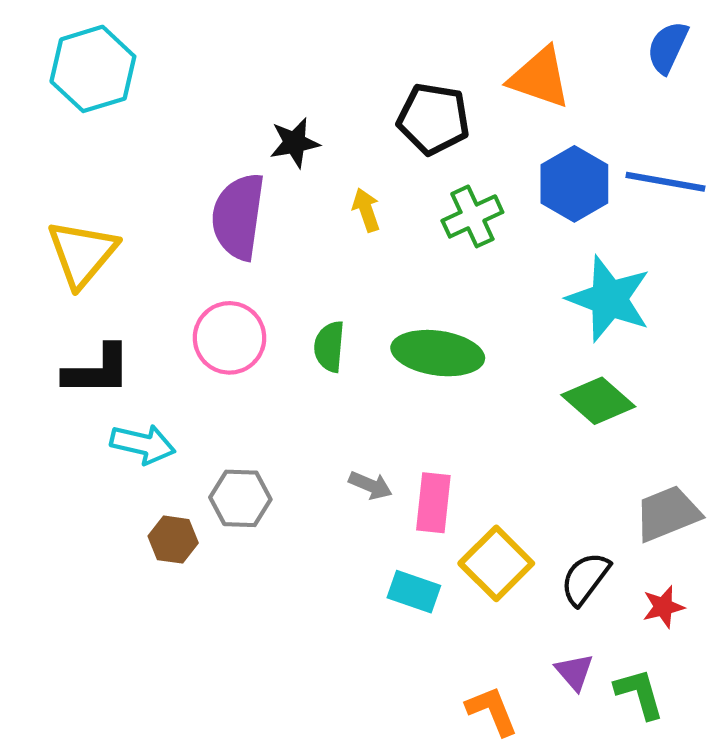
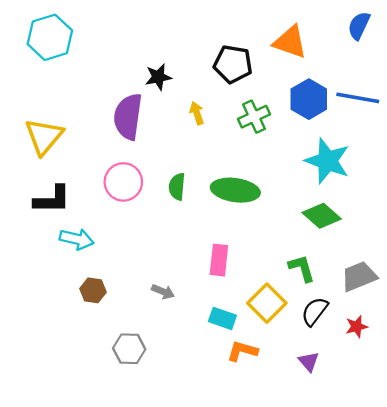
gray arrow: (370, 485) -> (163, 292), moved
gray hexagon: (240, 498) -> (129, 349), moved
pink rectangle: (433, 503) -> (219, 260), moved
green L-shape: (639, 694) -> (302, 268), moved
orange L-shape: (492, 711) -> (242, 351), moved, turned -52

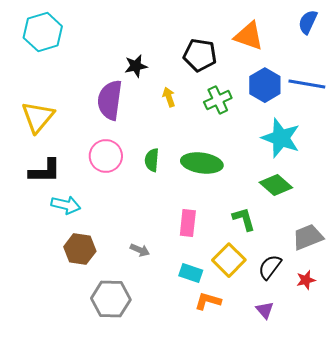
green L-shape: (302, 268) -> (244, 219), moved
brown hexagon: (93, 290) -> (80, 249), size x1.4
gray hexagon: (129, 349) -> (111, 299), size x1.4

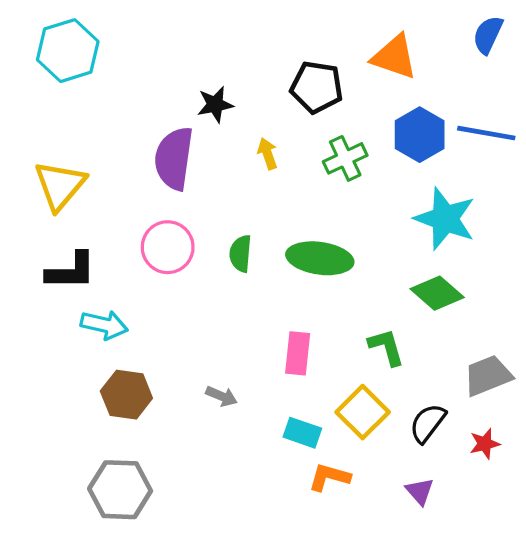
gray hexagon: (111, 299) -> (120, 490), moved

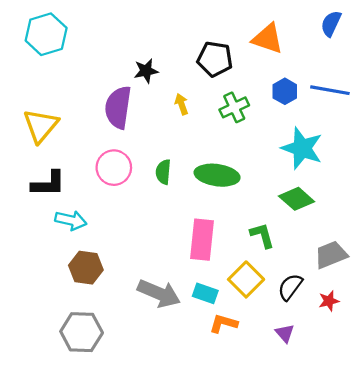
blue hexagon: (420, 135) -> (285, 91), size x0.7
pink rectangle: (298, 353) -> (202, 240), size x1.4
gray arrow: (222, 396) -> (159, 293), moved, size x2.0

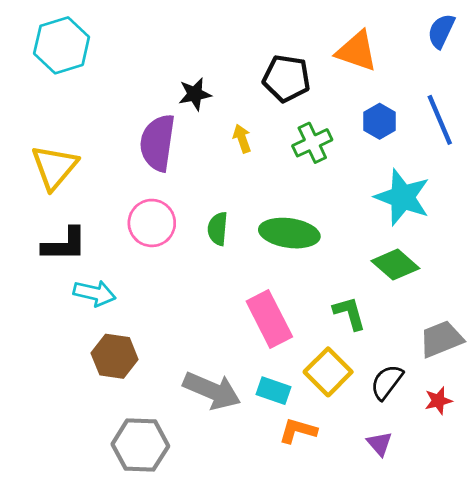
blue line: (330, 90) -> (440, 120), turned 57
pink rectangle: (202, 240) -> (269, 319), turned -33
gray hexagon: (82, 332) -> (140, 445), moved

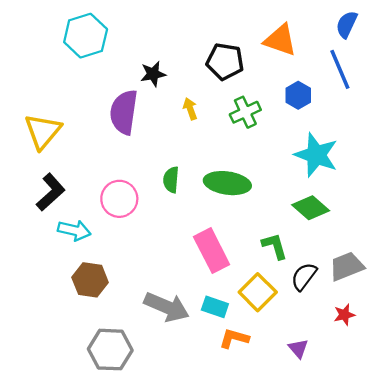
cyan hexagon: (62, 45) -> (86, 36), moved
blue line: (440, 120) -> (340, 69), moved
pink circle: (152, 223) -> (119, 199), moved
black L-shape: (64, 244) -> (51, 192), turned -42
black semicircle: (387, 382) -> (304, 276), moved

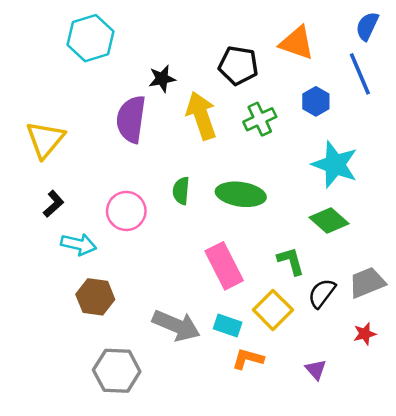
yellow arrow: (190, 109) -> (201, 116), size x2.0
black L-shape: (51, 192) -> (54, 204), size x0.7

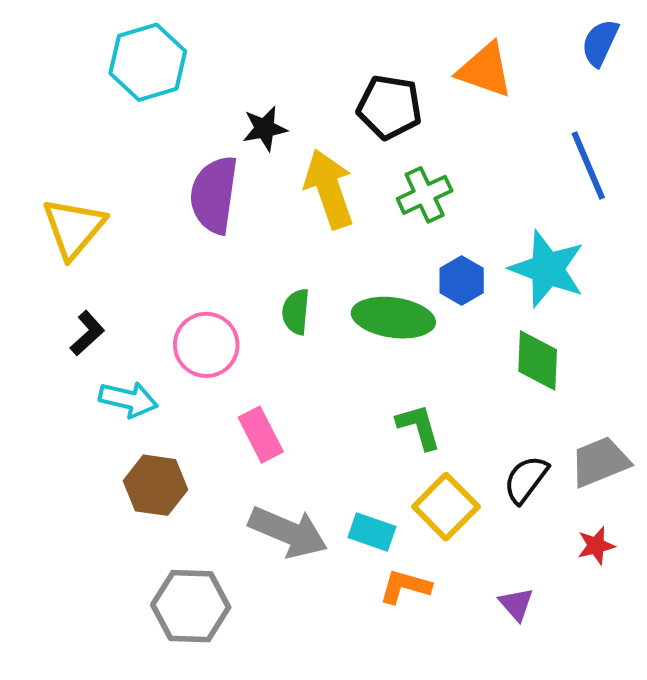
blue line: (360, 74) -> (588, 166), moved
blue hexagon: (316, 101) -> (462, 281), moved
green diamond: (329, 221) -> (538, 360), turned 51
green L-shape: (291, 261) -> (419, 427), moved
pink rectangle: (224, 266) -> (261, 435), moved, size x0.7

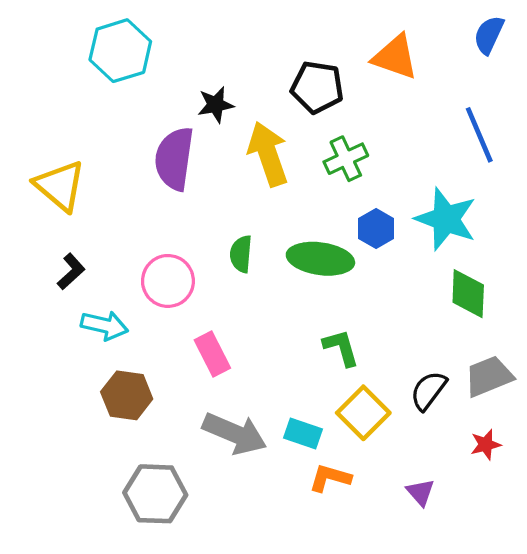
yellow triangle: (74, 228) -> (60, 186), turned -30
green diamond: (538, 360) -> (468, 294), moved

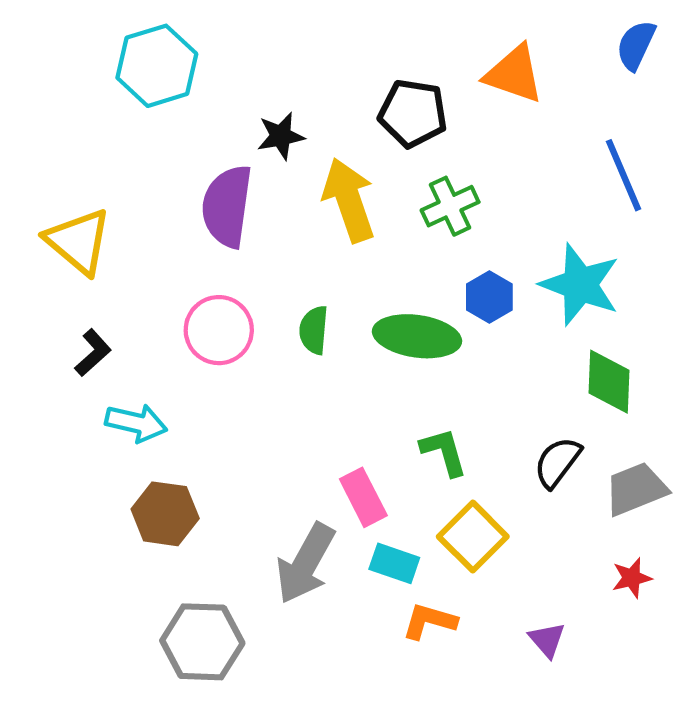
pink circle: (168, 281) -> (219, 330), moved
pink rectangle: (212, 354) -> (363, 497), moved
black semicircle: (428, 391) -> (557, 462), moved
gray arrow: (235, 433) -> (306, 563), turned 96

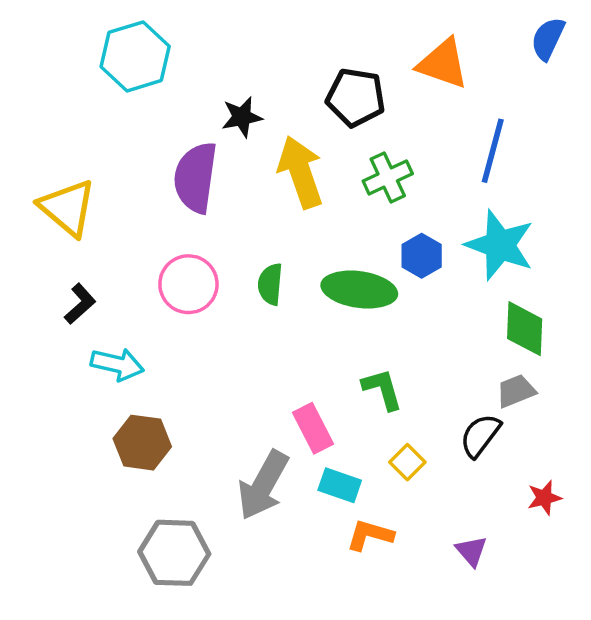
blue line: (623, 175) -> (493, 151), moved, turned 38
black semicircle: (557, 462) -> (480, 435), moved
gray trapezoid: (636, 489) -> (516, 391), moved, size x0.7
yellow square: (473, 537) -> (407, 462), size x0.6

